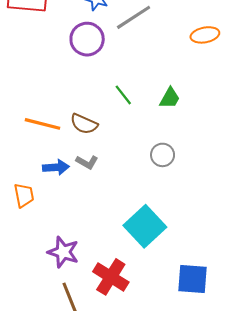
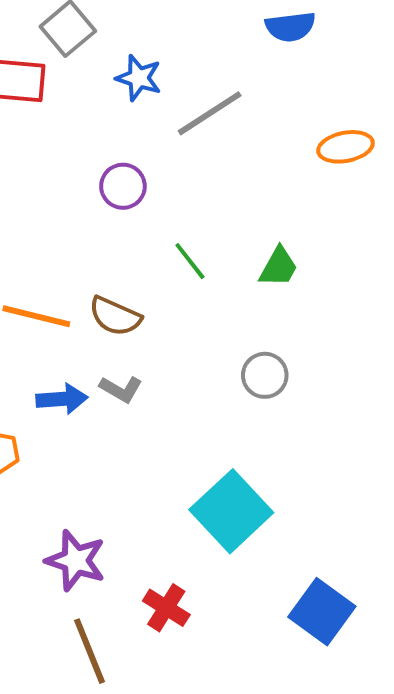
purple circle: (87, 39) -> (123, 186), moved, size x0.7
red cross: (111, 277) -> (166, 608), size x0.7
blue square: (193, 279) -> (322, 612), turned 32

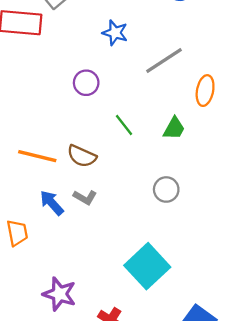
blue star: (139, 78) -> (115, 33), moved
gray line: (210, 113) -> (164, 61), moved
orange ellipse: (346, 147) -> (205, 91), moved, turned -68
blue arrow: (62, 399) -> (52, 203), turned -128

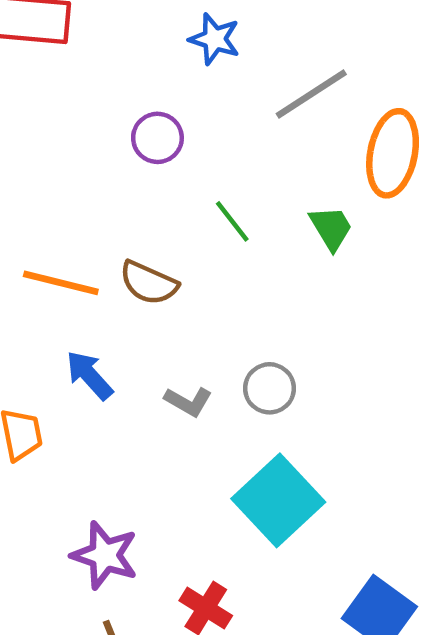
orange ellipse: (205, 91) -> (393, 153), size x1.4
green trapezoid: (174, 128) -> (331, 228), turned -60
gray circle: (166, 189) -> (270, 388), moved
gray L-shape: (85, 197) -> (188, 402), moved

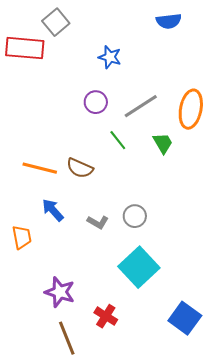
gray line: (311, 94) -> (141, 106), moved
purple circle: (157, 138) -> (96, 102), moved

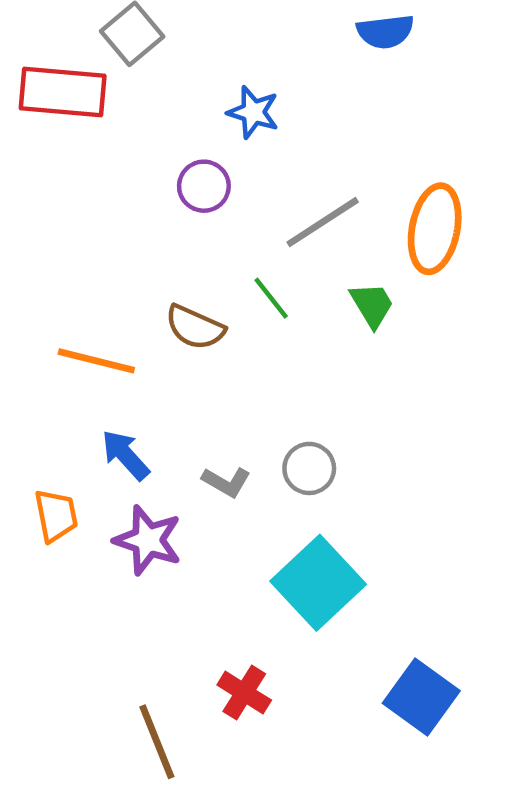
purple circle: (96, 102) -> (204, 186), moved
brown semicircle: (80, 168) -> (195, 327), moved
purple star: (60, 292) -> (148, 540), moved

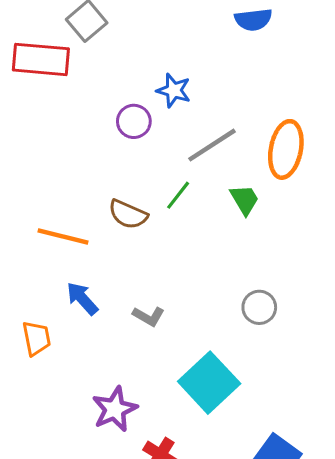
blue star: (253, 112) -> (174, 90), moved
green line: (271, 298) -> (178, 195), turned 76
gray circle: (309, 468) -> (259, 307), moved
purple star: (148, 540) -> (115, 409), moved, turned 30

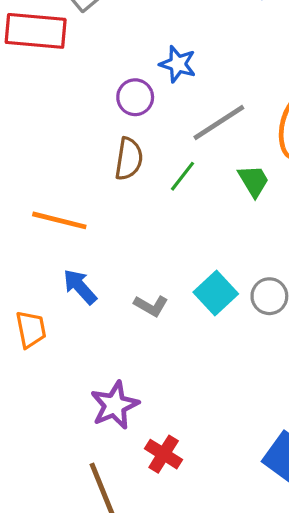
brown semicircle: (128, 214) -> (129, 159), moved, turned -105
cyan square: (209, 383) -> (216, 293), moved, size x0.7

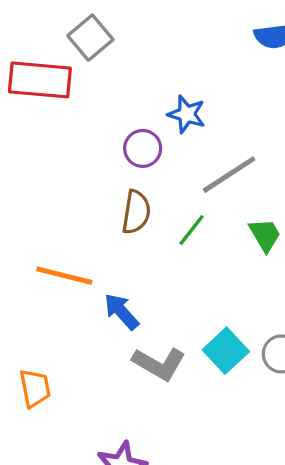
blue arrow: (80, 287) -> (121, 312), moved
gray L-shape: (151, 306) -> (159, 364), size x1.5

